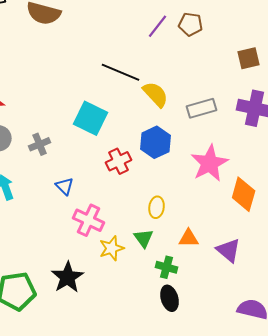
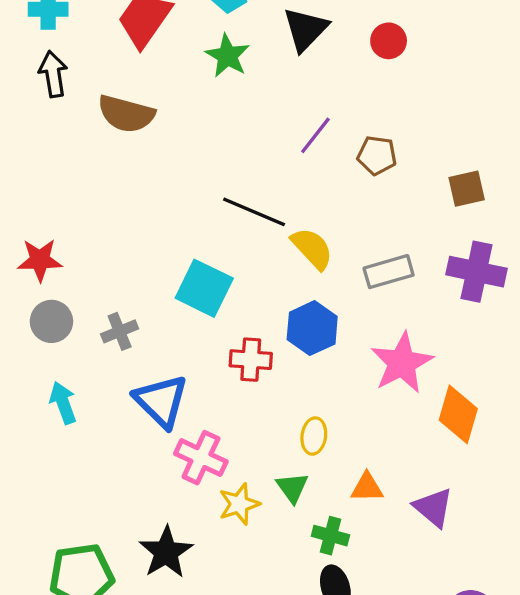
brown pentagon: (191, 24) -> (377, 155), moved
red cross: (119, 161) -> (251, 360), turned 30
blue triangle: (65, 186) -> (161, 401), size x1.8

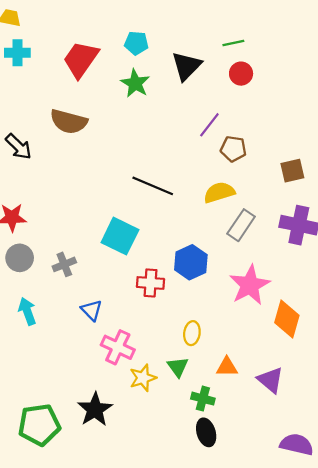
black arrow: (53, 74) -> (19, 147), moved, turned 144
purple line: (315, 135) -> (209, 125), moved
yellow semicircle: (312, 248) -> (219, 192), moved, turned -64
gray rectangle: (389, 272) -> (241, 225), turned -40
blue triangle: (161, 401) -> (92, 310), size x0.6

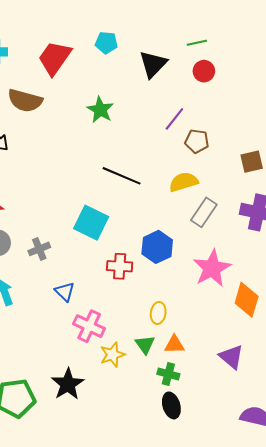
green star: (135, 83) -> (100, 110), moved
brown semicircle: (69, 122) -> (25, 101), moved
orange triangle: (227, 367) -> (174, 344), moved

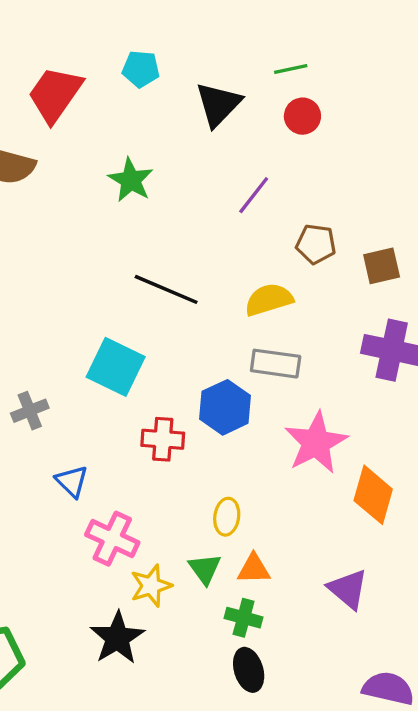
brown pentagon: (197, 141) -> (316, 244), moved
gray rectangle: (204, 212) -> (276, 364), moved, turned 64
black star: (68, 384) -> (117, 638), moved

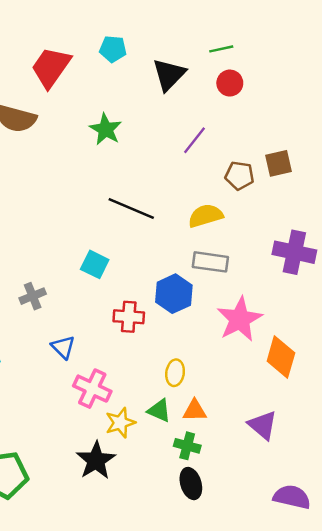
brown square: (382, 266) -> (279, 163), moved
cyan square: (116, 367) -> (95, 264), size x0.7
green triangle: (205, 569) -> (159, 410), turned -30

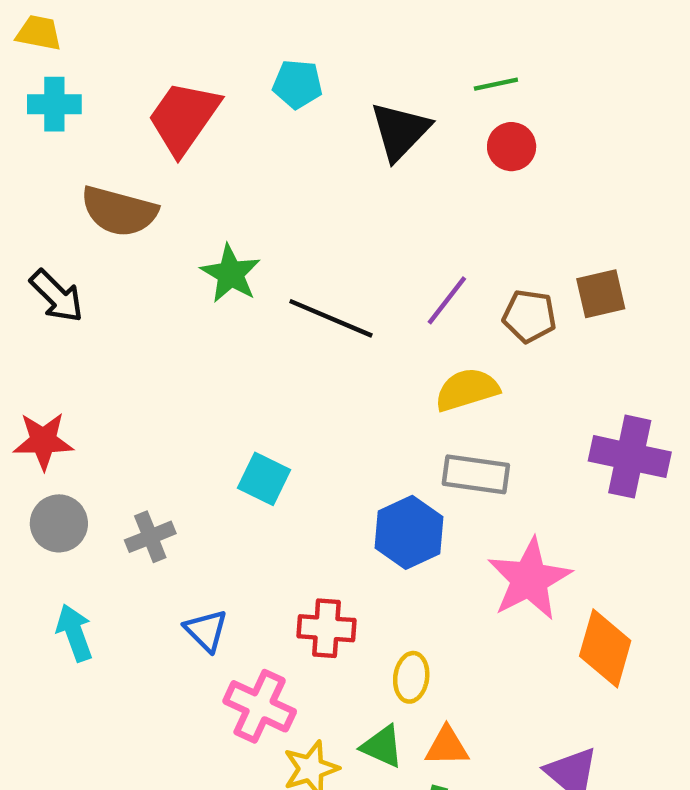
green star: (106, 129) -> (231, 274), moved
purple line: (195, 140) -> (447, 300), moved
black line: (131, 208) -> (331, 318), moved
red cross: (129, 317) -> (326, 628), moved

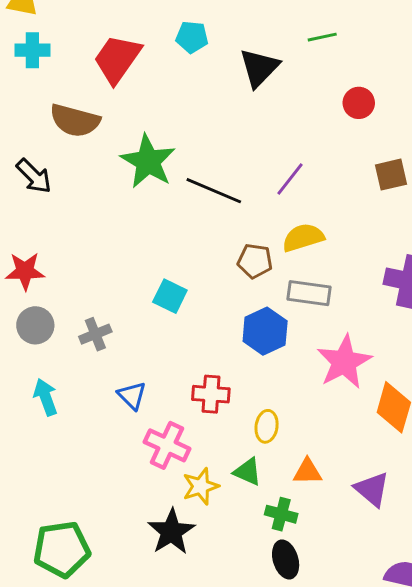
red circle: (512, 147) -> (359, 103), moved
green star: (231, 274) -> (148, 161), size x1.4
brown pentagon: (529, 316) -> (255, 261), moved
orange triangle: (447, 746) -> (308, 472), moved

